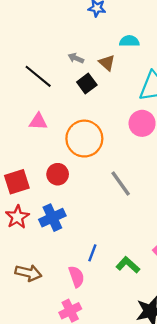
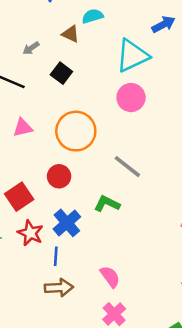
gray arrow: (76, 58) -> (31, 48), moved, turned -40
brown triangle: (107, 63) -> (71, 34), moved
blue line: (92, 253) -> (56, 256), moved
green L-shape: (128, 265) -> (107, 204), moved

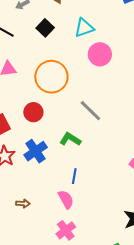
cyan triangle: (132, 56) -> (84, 28), moved, size x0.7
blue line: (56, 256) -> (74, 176), moved
brown arrow: (59, 288) -> (23, 204), size x0.6

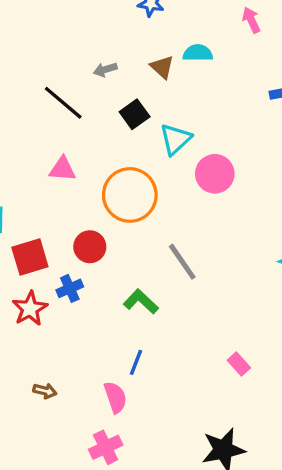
cyan triangle: (84, 28) -> (175, 139), moved, turned -35
blue cross: (36, 151) -> (70, 288), moved, size x0.7

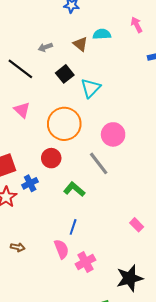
pink arrow: (251, 20) -> (137, 25), moved
pink triangle: (62, 169) -> (22, 110), turned 42
pink circle: (215, 174) -> (113, 134), moved
red circle: (90, 247) -> (51, 158), moved
pink cross: (106, 447) -> (85, 262), moved

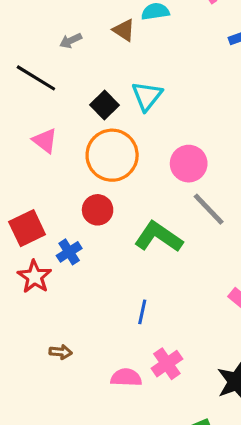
black square: (65, 74) -> (105, 105), moved
gray line: (99, 163) -> (209, 209), moved
green L-shape: (74, 189) -> (158, 237), moved, size x1.4
pink semicircle: (61, 249) -> (126, 377), moved, turned -60

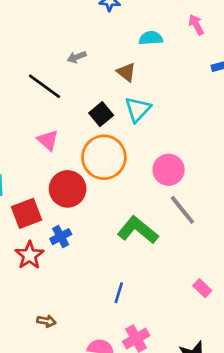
brown triangle: (124, 30) -> (126, 72), moved
red circle: (98, 210) -> (68, 189), moved, size x1.4

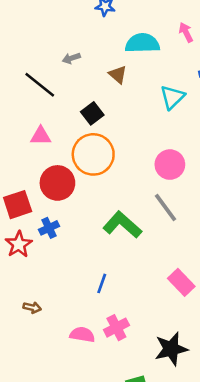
cyan semicircle: (151, 38) -> (142, 43), size x1.5
cyan triangle: (138, 109) -> (172, 97), moved
pink triangle: (48, 140) -> (41, 136), turned -45
pink circle: (169, 170) -> (170, 165), moved
pink rectangle: (202, 288) -> (181, 282), size x1.5

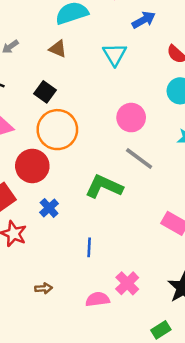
blue cross: (49, 228) -> (49, 208), moved
blue line: (102, 283) -> (89, 247), moved

